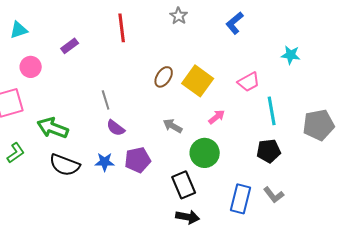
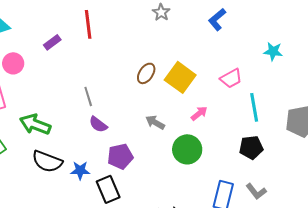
red line: (122, 28) -> (88, 24), moved
blue star: (105, 162) -> (80, 170), moved
black rectangle: (184, 185) -> (108, 189), moved

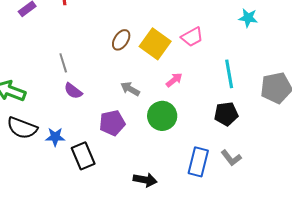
pink trapezoid: (231, 78) -> (192, 37), moved
purple pentagon: (120, 156) -> (112, 123), moved

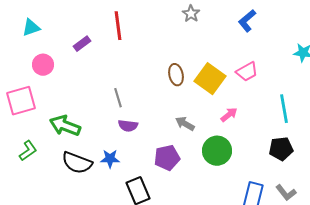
brown ellipse: (121, 40) -> (176, 75), turned -45
purple semicircle: (73, 91) -> (128, 126), turned -30
blue star: (55, 137) -> (110, 159), moved

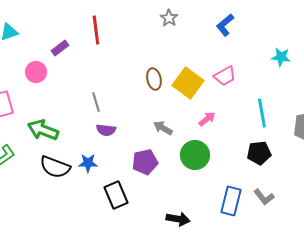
pink circle: (43, 65) -> (36, 72), moved

